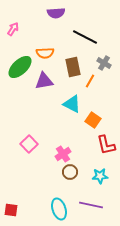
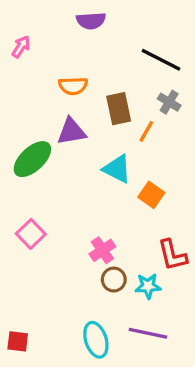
black line: (85, 37) -> (161, 60), moved
green ellipse: (20, 67) -> (32, 159), moved
pink square: (29, 144) -> (31, 234), moved
red L-shape: (106, 145) -> (172, 255), moved
cyan star: (100, 176) -> (148, 286), moved

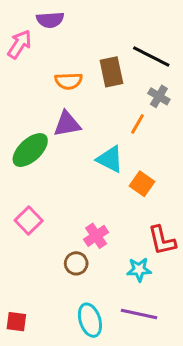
purple semicircle: (91, 21) -> (50, 20), moved
pink arrow: (21, 47) -> (19, 44), size x1.4
brown rectangle: (119, 109) -> (111, 72), moved
brown circle: (114, 280) -> (76, 263), moved

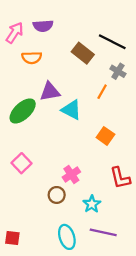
purple semicircle: (50, 20) -> (43, 26), moved
brown rectangle: (111, 72) -> (83, 53), turned -40
orange semicircle: (69, 81) -> (32, 58), moved
cyan triangle: (110, 159) -> (71, 110), moved
cyan star: (139, 270) -> (92, 204), moved, turned -30

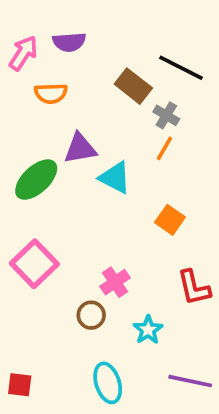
gray cross: (118, 71) -> (166, 115), moved
pink square: (21, 163) -> (34, 264), size x1.4
purple line: (103, 232) -> (190, 381), moved

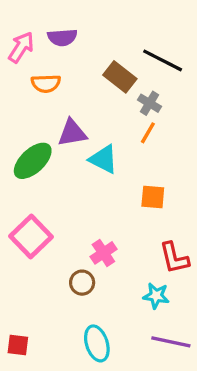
orange square: (170, 220) -> (153, 197), turned -30
cyan star: (148, 330) -> (156, 296), moved, turned -30

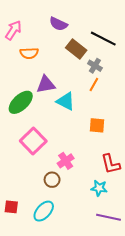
purple semicircle: (62, 37) -> (58, 24), moved, turned 30
pink square: (31, 237) -> (33, 141), moved
cyan ellipse: (97, 343) -> (44, 211), moved, turned 60
red square: (18, 345) -> (11, 207), moved

